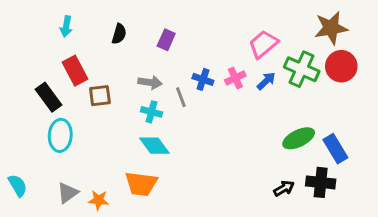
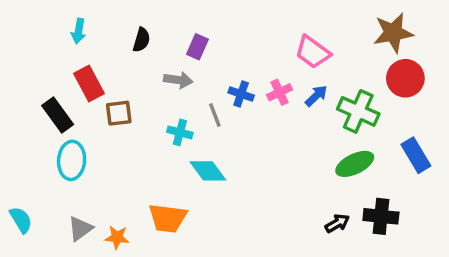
pink trapezoid: (263, 44) -> (313, 52), turned -104
green cross: (302, 69) -> (358, 111), moved
gray arrow: (150, 82) -> (178, 80), moved
cyan diamond: (154, 146) -> (208, 171), moved
blue rectangle: (335, 149) -> (416, 155), moved

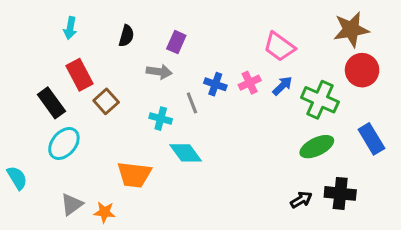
brown square: (119, 113) -> (106, 101), turned -35
cyan ellipse: (72, 160) -> (64, 144), turned 36
orange trapezoid: (168, 218) -> (134, 175), moved
cyan semicircle: (21, 220) -> (17, 178), moved

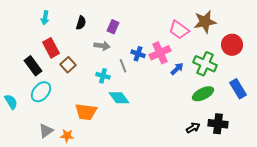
brown star: (351, 30) -> (205, 22), moved
pink cross: (250, 83) -> (160, 53), size x1.5
blue arrow: (282, 86) -> (177, 69), moved
cyan semicircle: (17, 178) -> (11, 102), moved

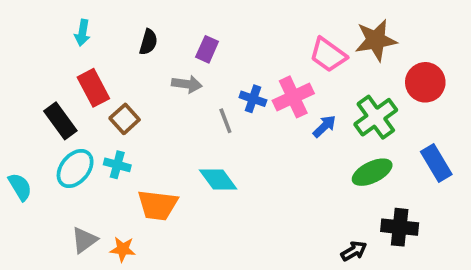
green cross: (205, 64) -> (376, 117), turned 30
cyan cross: (103, 76) -> (117, 165), moved
black arrow: (193, 128) -> (354, 251), moved

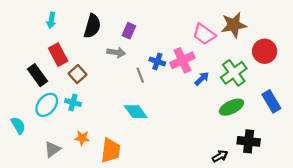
black semicircle: (148, 42) -> (92, 26), size x1.5
cyan semicircle: (20, 187) -> (18, 125), moved
orange trapezoid: (158, 205) -> (111, 150), moved, turned -90
orange star: (123, 249) -> (82, 138), moved

